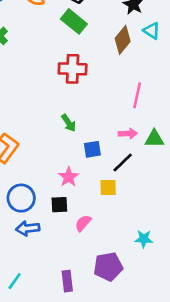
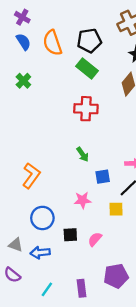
pink star: (69, 177) -> (83, 200), turned 30
black square: (59, 205) -> (70, 235), moved
blue arrow: (28, 228) -> (40, 253), moved
cyan line: (15, 281) -> (47, 289), moved

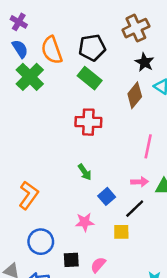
green cross: (23, 81) -> (30, 77), moved, size x1.6
blue square: (103, 177) -> (107, 196), turned -32

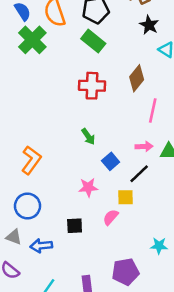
brown diamond: (135, 95) -> (137, 78), moved
blue circle: (41, 242) -> (27, 206), moved
pink semicircle: (98, 265) -> (111, 217), moved

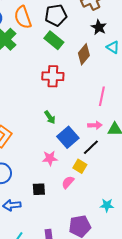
brown diamond: (137, 78) -> (84, 54), moved
blue square: (111, 161) -> (68, 137), size x1.5
yellow square: (125, 197) -> (80, 166), turned 32

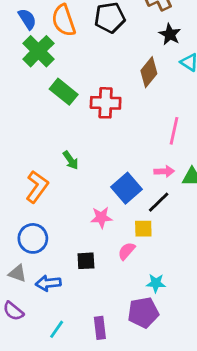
green rectangle: (54, 40) -> (64, 92), moved
green arrow: (50, 117) -> (71, 160), moved
yellow square: (80, 166) -> (143, 229), turned -32
cyan star: (107, 205) -> (156, 283), moved

